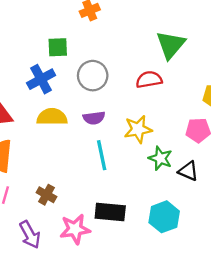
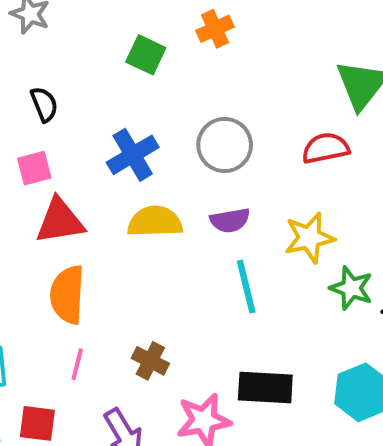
green square: (58, 47) -> (146, 55), moved, turned 30

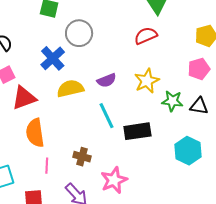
gray circle: (225, 145) -> (79, 33), moved
cyan line: (246, 287) -> (107, 116), moved
black rectangle: (265, 388) -> (137, 131), moved

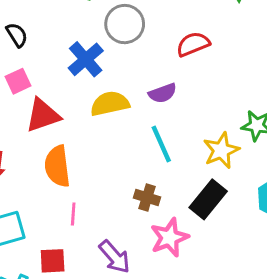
red semicircle: (146, 36) -> (193, 44), moved
yellow star: (147, 81) -> (221, 150), moved
black rectangle: (137, 131) -> (208, 199), moved, turned -44
brown cross: (82, 157) -> (147, 197), moved

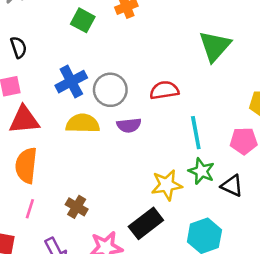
gray circle: (125, 24) -> (110, 90), moved
cyan line: (161, 144) -> (196, 133), moved
brown cross: (147, 197) -> (77, 207), moved

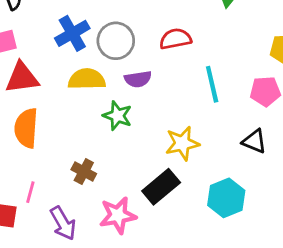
green star: (201, 171) -> (117, 116), moved
pink line: (30, 209) -> (30, 192), moved

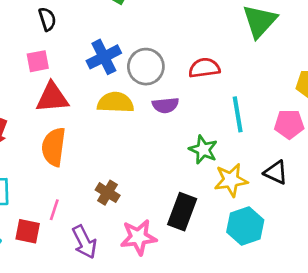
green star: (117, 116) -> (203, 150), moved
yellow star: (182, 143) -> (231, 180), moved
black rectangle: (161, 187) -> (182, 212), turned -33

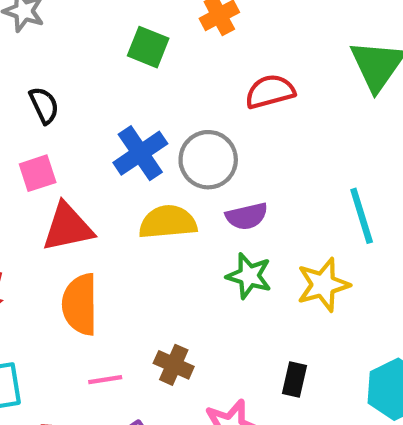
red semicircle: (204, 68) -> (270, 92), moved
green star: (203, 150) -> (249, 276), moved
yellow star: (231, 180) -> (323, 285), moved
pink line: (54, 210) -> (105, 380), moved, turned 70
black rectangle: (182, 212) -> (294, 380), size x0.6

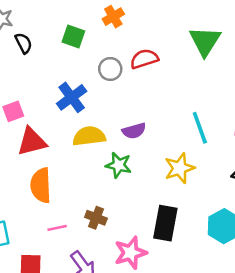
black semicircle: (44, 105) -> (23, 43), moved
gray circle: (208, 160) -> (110, 69), moved, size x0.7
green star: (249, 276) -> (119, 165), moved
black rectangle: (294, 380) -> (165, 223), size x1.8

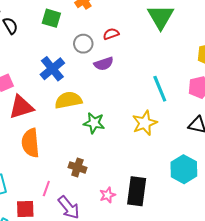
red semicircle: (144, 59) -> (111, 34), size x0.7
purple semicircle: (134, 131) -> (104, 64), moved
black rectangle: (165, 223) -> (137, 191), moved
pink line: (57, 228) -> (46, 189), moved, turned -56
pink star: (130, 253) -> (107, 195), size x0.6

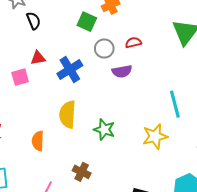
green square: (51, 18) -> (87, 22), moved
yellow semicircle: (68, 100) -> (67, 114), moved, turned -84
red triangle: (21, 107) -> (38, 58), moved, size x0.6
orange semicircle: (30, 143) -> (38, 141), size x0.7

